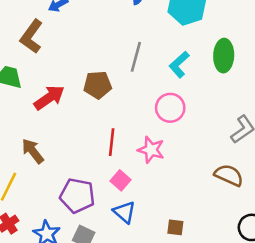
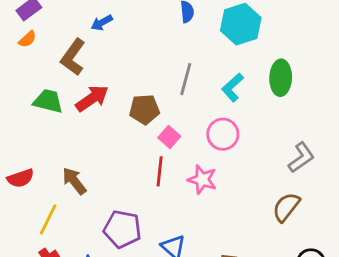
red arrow: (49, 98) -> (92, 98), moved
brown semicircle: (229, 175) -> (286, 207), turned -76
pink square: (121, 180) -> (169, 137), moved

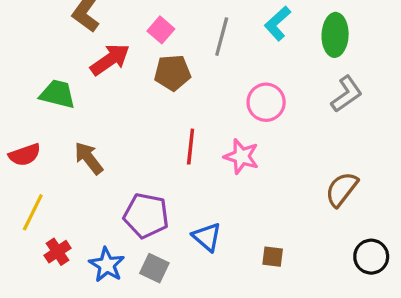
cyan L-shape: (232, 87) -> (278, 23), moved
green trapezoid: (48, 101) -> (57, 94), moved
pink square: (169, 137) -> (161, 30), moved
gray L-shape: (301, 158) -> (347, 94), moved
yellow line: (48, 219) -> (33, 212), moved

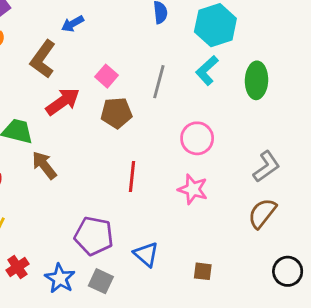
gray L-shape: (347, 94) -> (266, 167), moved
pink star: (241, 156) -> (193, 189), moved
brown arrow: (89, 158) -> (44, 165), moved

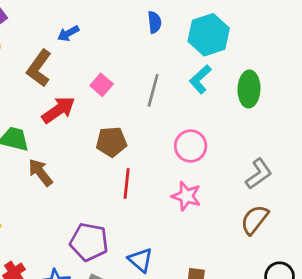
brown pentagon: (116, 113) -> (111, 142), moved

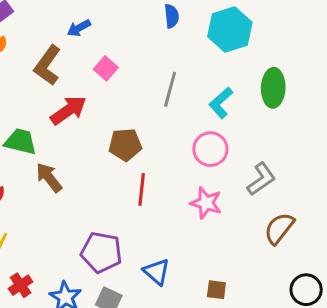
cyan L-shape: (200, 79) -> (221, 103), moved
pink square: (102, 85) -> (106, 68), moved
gray L-shape: (259, 174) -> (261, 179), moved

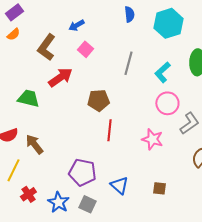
blue arrow: (79, 28) -> (76, 25), moved
pink circle: (210, 149) -> (167, 103), moved
brown arrow: (49, 178) -> (34, 144), moved
brown square: (216, 290) -> (159, 188), moved

